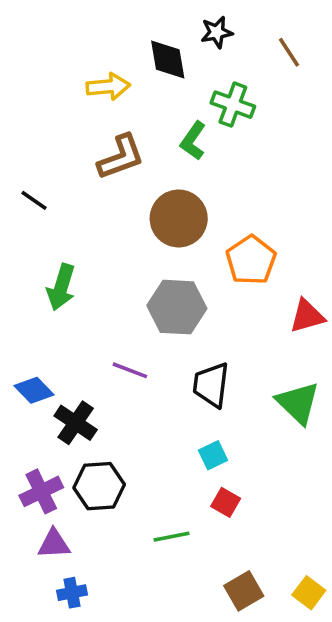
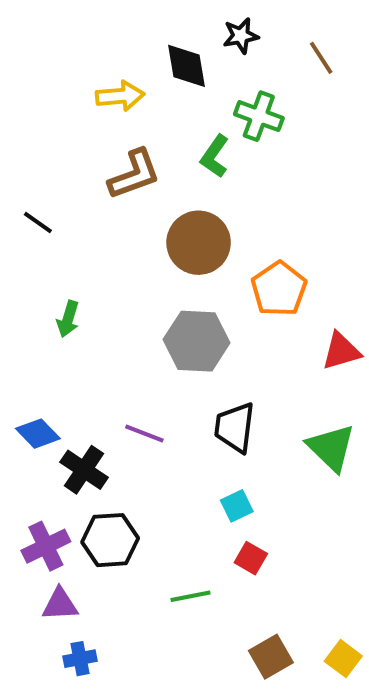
green arrow: (61, 287) -> (68, 319), size x0.7
purple line: (130, 370) -> (144, 434), moved

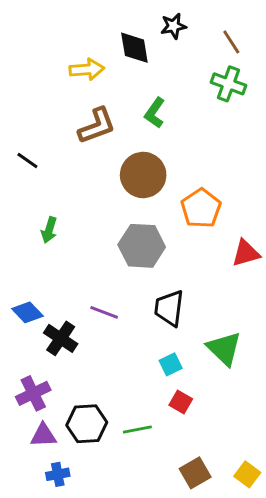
green cross: (259, 116) -> (228, 84), moved
green triangle: (331, 448) -> (224, 349), moved
black hexagon: (110, 540) -> (87, 424), moved

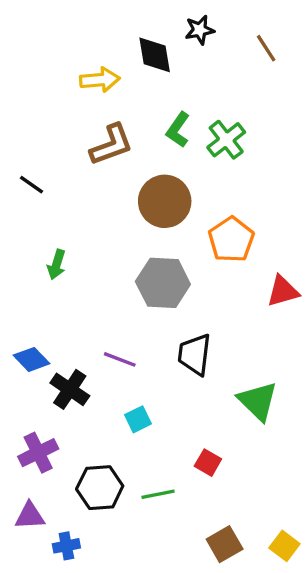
green cross: (228, 84) -> (226, 140), moved, turned 32
cyan square: (171, 364) -> (138, 419), moved
purple triangle: (43, 435) -> (30, 516), moved

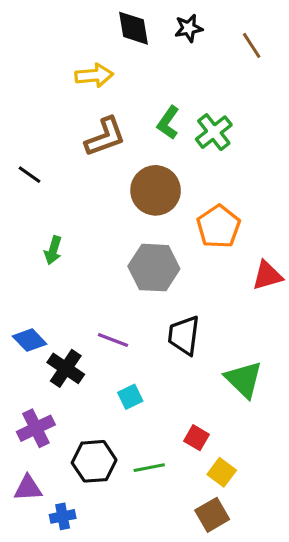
black diamond: (155, 55) -> (133, 28), moved
yellow square: (284, 546) -> (222, 472), moved

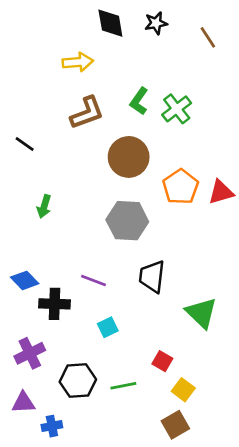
red triangle: (267, 275) -> (221, 192), moved
black cross: (66, 368) -> (55, 304), turned -32

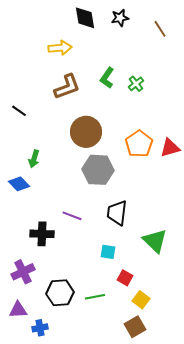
green cross: (177, 109) -> (136, 84), size x0.7
brown circle: (129, 157) -> (86, 132), moved
blue diamond: (25, 280) -> (19, 184), moved
cyan square: (108, 327) -> (108, 252), moved, turned 35

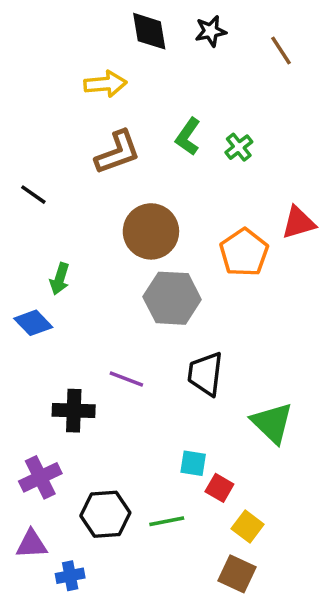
red triangle: (170, 148) -> (299, 223), moved
cyan square: (108, 252) -> (193, 463), moved
brown square: (135, 327) -> (237, 574), turned -35

